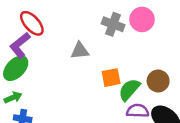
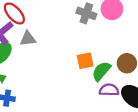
gray triangle: (80, 51) -> (28, 39), moved

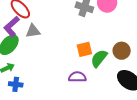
purple semicircle: (109, 90) -> (77, 77), moved

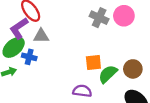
blue cross: (16, 84) -> (29, 57), moved

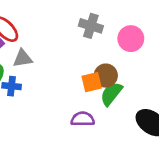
pink circle: (124, 16) -> (131, 39), moved
brown circle: (133, 69) -> (106, 76), moved

